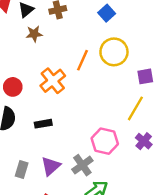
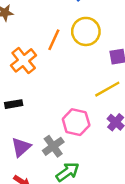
yellow line: (135, 108) -> (107, 89), turned 30

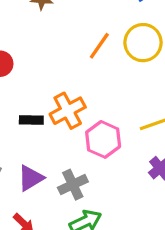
orange cross: (24, 60) -> (68, 111), moved
pink hexagon: (76, 122) -> (103, 139), moved

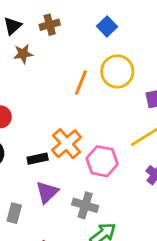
purple triangle: (31, 178) -> (47, 192), moved
gray cross: (73, 185) -> (85, 205), turned -35

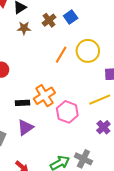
brown cross: (50, 25) -> (49, 20), moved, turned -32
blue square: (107, 26) -> (71, 17), moved
gray cross: (85, 205) -> (83, 159), moved

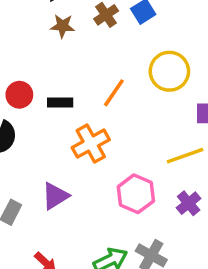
orange line: (61, 55) -> (114, 93), moved
black rectangle: (23, 103) -> (60, 102), moved
pink hexagon: (67, 112) -> (136, 194), moved

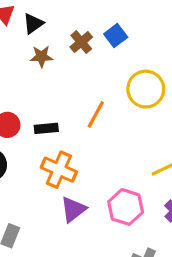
orange cross: (91, 144) -> (59, 170), moved, turned -32
purple triangle: (55, 196) -> (73, 209), moved

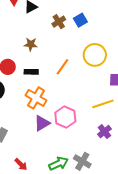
brown star: (41, 56) -> (31, 44), moved
pink hexagon: (126, 207) -> (65, 117), moved

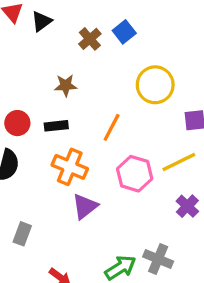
brown star: (31, 44) -> (66, 85), moved
orange line: (62, 67) -> (112, 127), moved
pink hexagon: (65, 117) -> (135, 174), moved

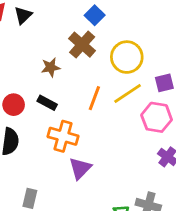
brown cross: (90, 39) -> (82, 45), moved, size x1.4
black rectangle: (56, 126) -> (47, 103), turned 42
yellow line: (179, 162) -> (128, 93), moved
pink hexagon: (135, 174) -> (157, 117), moved

